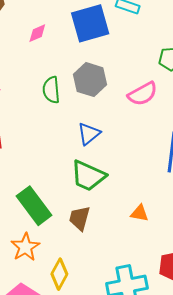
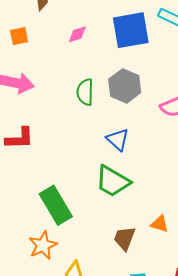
blue triangle: (89, 134) -> (118, 140), turned -45
brown trapezoid: (80, 218) -> (125, 238), moved

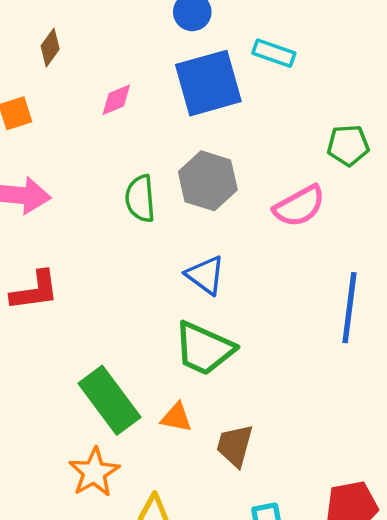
orange triangle: (160, 224) -> (176, 418), moved

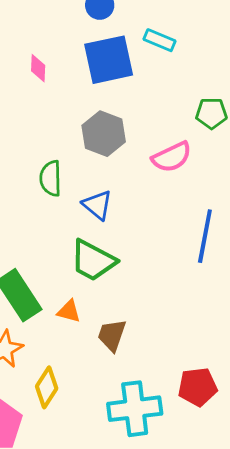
pink diamond: (116, 100) -> (38, 68), turned -68
green semicircle: (140, 199) -> (51, 178), moved

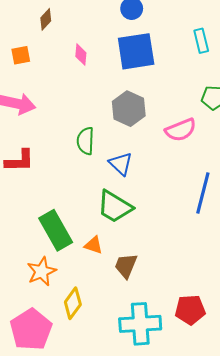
cyan rectangle: (159, 40) -> (201, 41), moved, turned 50

